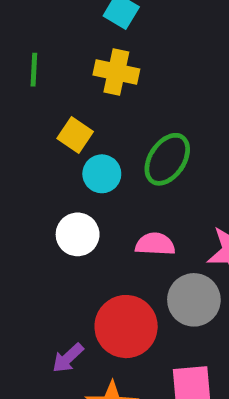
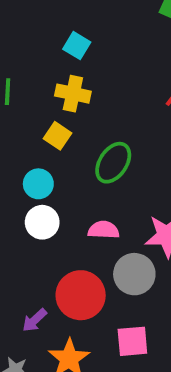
yellow square: (75, 135) -> (58, 136), moved
cyan circle: (102, 174) -> (38, 184), moved

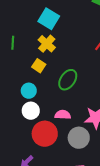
cyan square: (77, 46) -> (49, 19), size x1.5
yellow cross: (73, 94) -> (47, 44), turned 30
red circle: (81, 295) -> (45, 134), moved

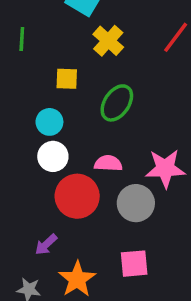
yellow cross: (47, 44) -> (108, 41), moved
yellow square: (39, 66) -> (67, 79), turned -32

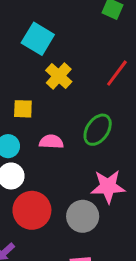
green ellipse: (117, 103) -> (98, 130), moved
pink semicircle: (108, 163) -> (51, 142), moved

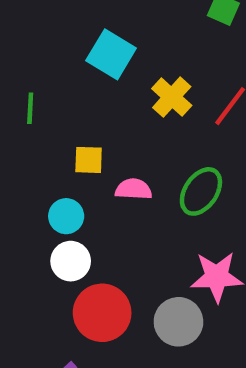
yellow cross: (59, 76) -> (172, 97), moved
pink semicircle: (51, 142) -> (134, 189), moved

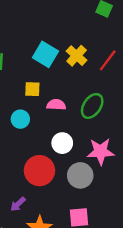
cyan square: (111, 54) -> (45, 54), moved
white circle: (71, 261) -> (62, 143), moved

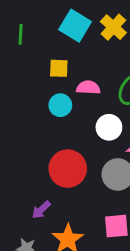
cyan circle: (20, 119) -> (60, 105), moved
white circle: (62, 143) -> (109, 127), moved

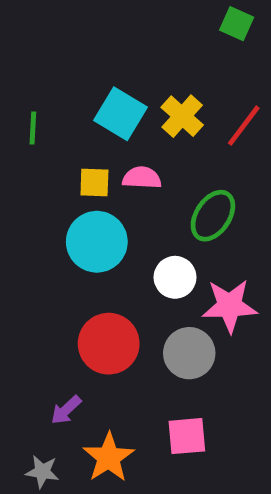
pink semicircle: (88, 88) -> (142, 178), moved
cyan circle: (60, 105) -> (97, 242), size x1.6

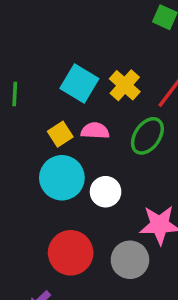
yellow square: (94, 182) -> (60, 134), turned -35
green ellipse: (213, 216) -> (147, 136), moved
white circle: (175, 277) -> (106, 192), moved

